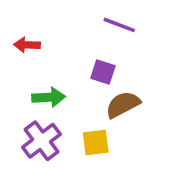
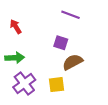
red arrow: (27, 45) -> (16, 27), turned 56
green arrow: (49, 97) -> (15, 58), moved

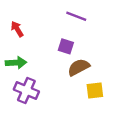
purple cross: (24, 84) -> (26, 90), turned -30
yellow square: (56, 85) -> (95, 90), moved

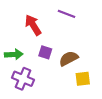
red arrow: (17, 29) -> (33, 25), moved, size x1.5
purple square: (66, 46) -> (45, 52), moved

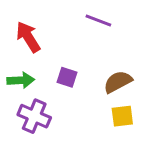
red arrow: (33, 25) -> (28, 37), moved
brown semicircle: (69, 59) -> (118, 82), moved

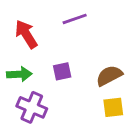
purple line: (98, 21) -> (75, 19), moved, turned -40
purple square: (67, 77) -> (62, 71), turned -30

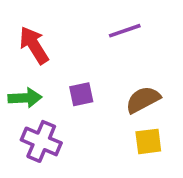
purple line: (75, 19) -> (125, 31), moved

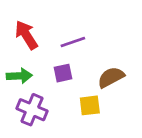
purple line: (125, 31) -> (73, 42), moved
yellow square: (148, 141) -> (90, 105), moved

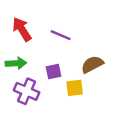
purple line: (73, 42) -> (61, 35), turned 42
purple square: (63, 73) -> (54, 71), moved

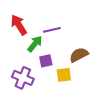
purple line: (61, 35) -> (52, 30), turned -36
green arrow: (16, 63) -> (35, 44), moved, turned -48

